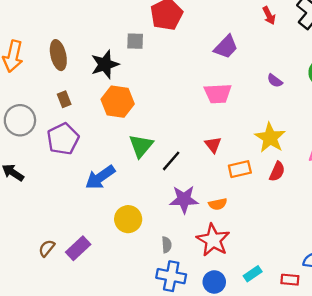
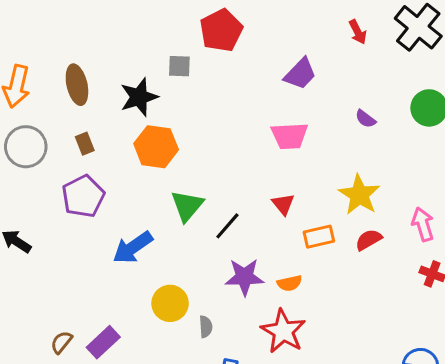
gray circle: (20, 120) -> (26, 147), moved
red semicircle: (277, 171) -> (369, 240), turned -144
gray semicircle: (167, 245) -> (206, 327), moved

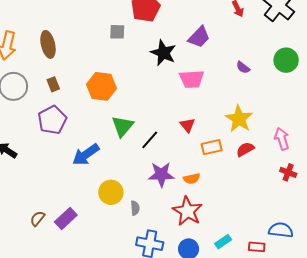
black star: (139, 97) -> (163, 53), moved, turned -30

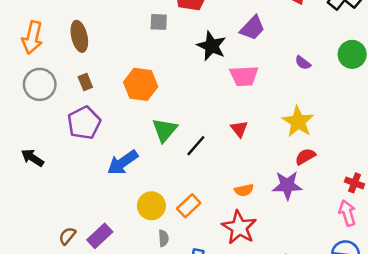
pink arrow: (282, 139) -> (347, 213), moved
orange rectangle: (212, 147) -> (189, 206), moved, turned -30
purple star: (161, 174) -> (287, 185), moved
gray semicircle: (135, 208) -> (163, 238), moved

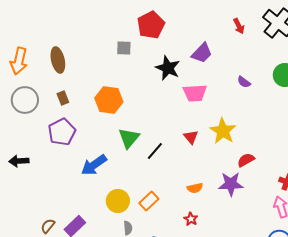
yellow star: (298, 122) -> (223, 131), moved
black arrow: (32, 158) -> (19, 161), turned -36
red star: (239, 227) -> (191, 219), size x0.5

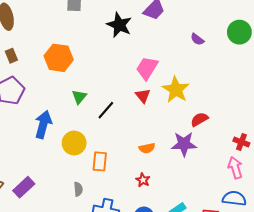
pink trapezoid: (195, 93) -> (147, 68), moved, turned 125
green triangle: (129, 138) -> (79, 97), size x0.7
blue arrow: (94, 165) -> (43, 125), turned 140
yellow circle: (118, 201) -> (74, 143), moved
orange rectangle: (149, 201) -> (100, 161), turned -42

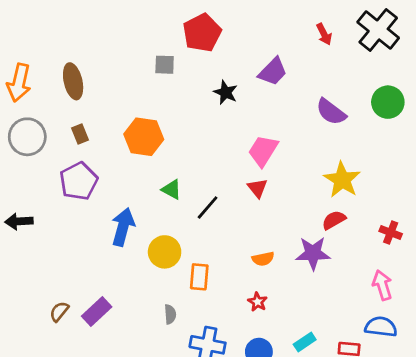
black star: (119, 25) -> (226, 92), size x0.7
purple semicircle: (197, 39) -> (331, 112), size x1.6
yellow star: (176, 90) -> (342, 180), moved
green triangle: (79, 97) -> (172, 189), turned -42
red cross: (241, 142) -> (391, 232), moved

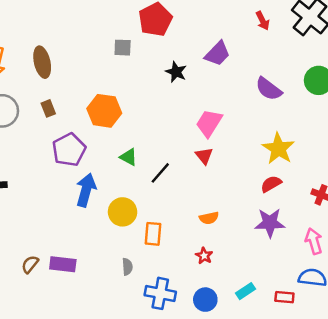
purple pentagon: (79, 181) -> (69, 150), moved
purple star: (313, 253) -> (270, 223), moved
purple rectangle: (97, 312) -> (63, 264), turned 50

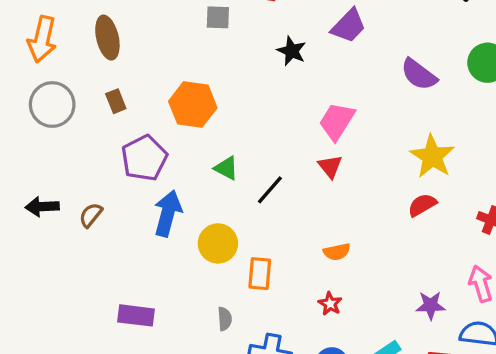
purple star: (270, 223) -> (431, 305), moved, size x0.7
brown semicircle: (30, 264) -> (91, 215), moved

